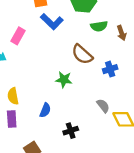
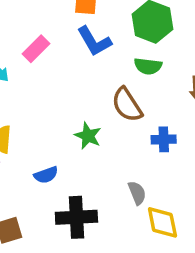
green semicircle: (99, 26) -> (148, 66), moved
blue semicircle: (45, 110) -> (46, 175), turned 32
black cross: (71, 131) -> (76, 217), size x1.6

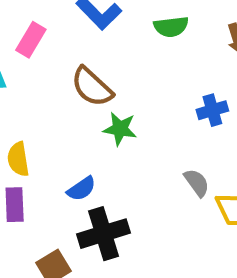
brown semicircle: (127, 105) -> (92, 87), moved
black cross: (76, 217) -> (103, 234), moved

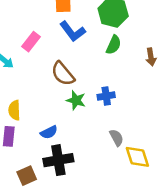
green semicircle: (171, 27) -> (114, 45), turned -66
blue cross: (212, 110) -> (106, 96), moved

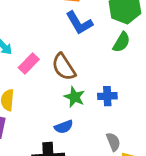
pink rectangle: (31, 42) -> (29, 64), moved
blue semicircle: (49, 132) -> (64, 127), moved

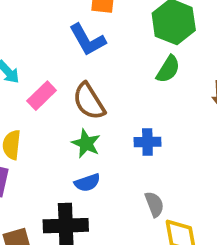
blue L-shape: (79, 23) -> (87, 40), moved
green star: (75, 97) -> (86, 143), moved

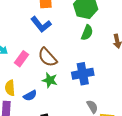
blue cross: (147, 142) -> (83, 74), size x1.5
blue semicircle: (87, 183) -> (30, 96), moved

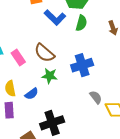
blue L-shape: (41, 24) -> (55, 17), moved
pink rectangle: (21, 59) -> (18, 58), turned -63

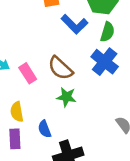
blue cross: (82, 65) -> (105, 62), moved, turned -35
blue semicircle: (32, 94) -> (45, 129), moved, turned 104

